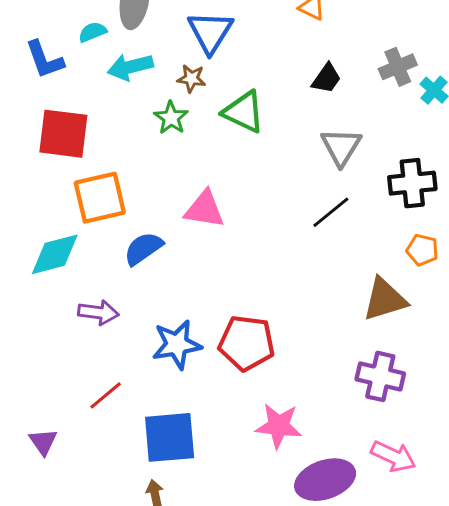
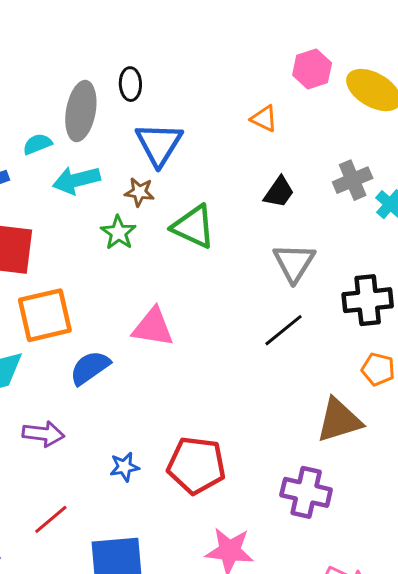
blue star: (177, 344) -> (124, 467), size x0.6
purple cross: (380, 376) -> (306, 492), moved

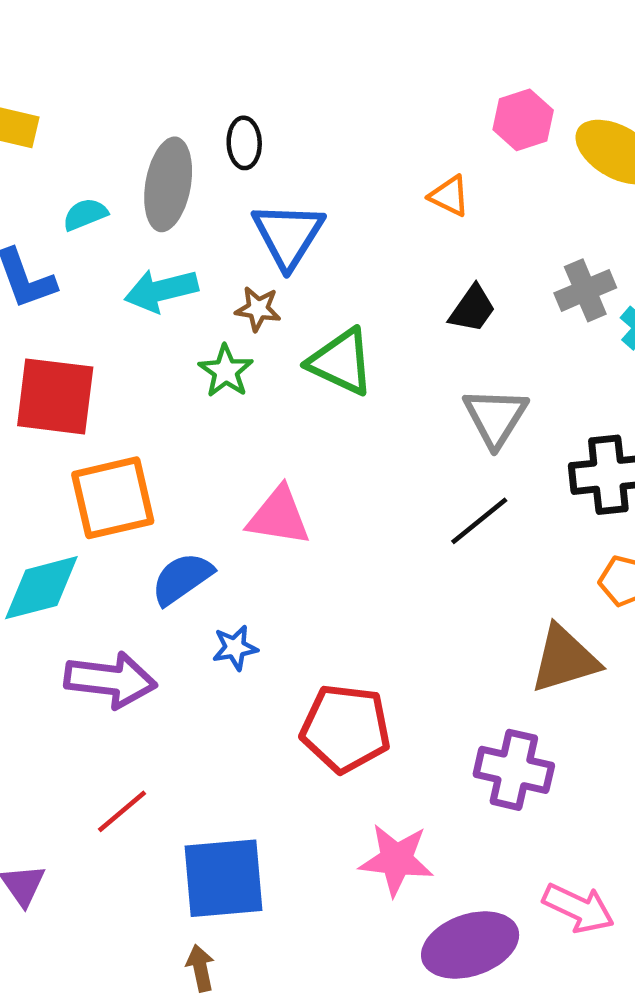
cyan semicircle: (37, 144) -> (85, 214), moved
purple arrow: (43, 434) -> (110, 680), size x1.4
blue star: (124, 467) -> (235, 648), moved

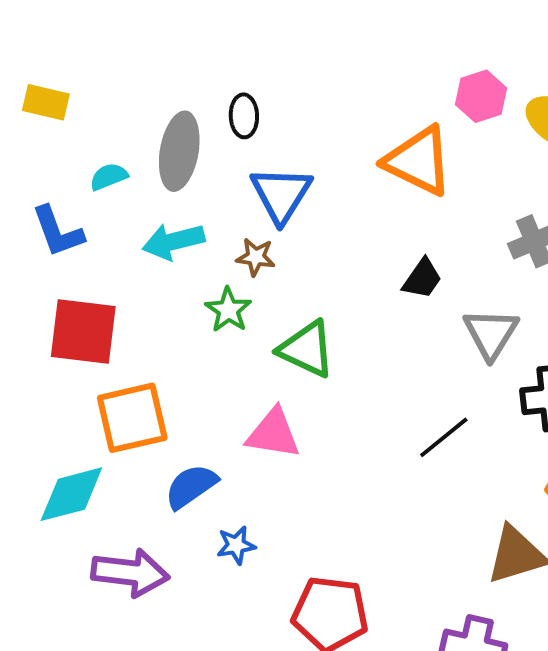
orange triangle: (449, 196) -> (418, 161), size x2.0
black trapezoid: (472, 309) -> (422, 279), moved
green triangle: (341, 362) -> (307, 349), moved
gray triangle: (495, 417) -> (491, 333), moved

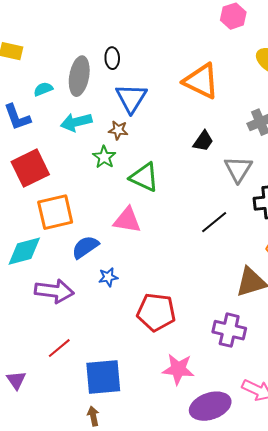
pink hexagon: (481, 96) -> (233, 16), moved
red square: (83, 332) -> (30, 168), turned -33

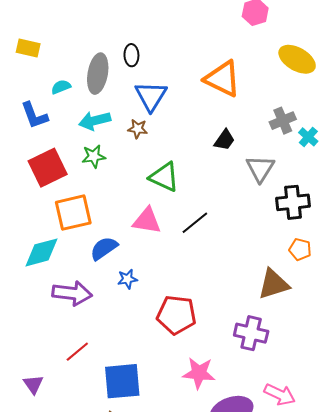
green star: (104, 157) -> (94, 156), moved, turned 30
black line: (214, 222) -> (195, 223), moved

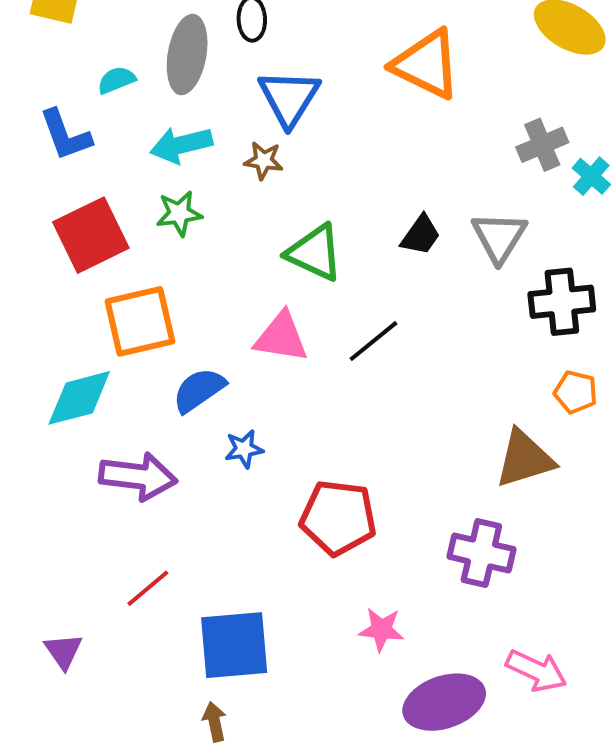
black trapezoid: (224, 140) -> (421, 235), moved
pink star: (199, 373) -> (381, 629), size x0.7

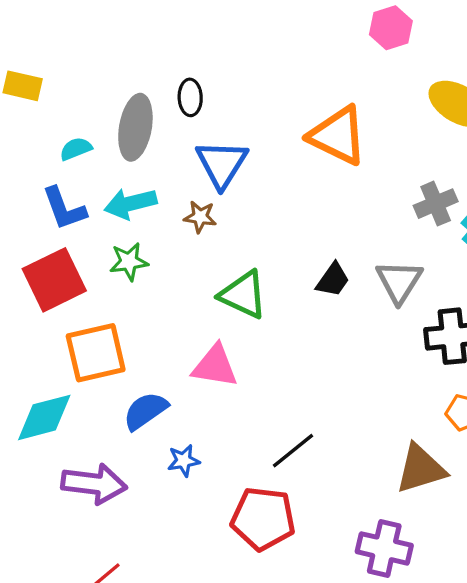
blue L-shape: (65, 135) -> (64, 209), moved
black line: (373, 341) -> (293, 451), moved

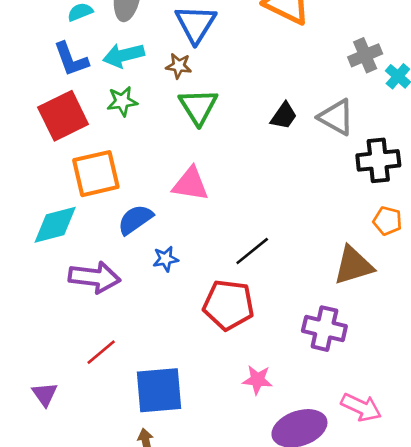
gray triangle: (399, 281) -> (336, 117), turned -33
green triangle: (243, 295) -> (198, 107), moved, turned 33

